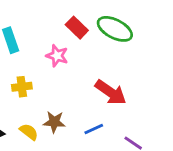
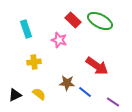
brown star: (54, 122) -> (67, 83), moved
blue line: (94, 129) -> (85, 92), turned 64

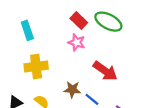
pink star: (59, 40) -> (77, 42), moved
yellow cross: (34, 62) -> (36, 66), size x1.5

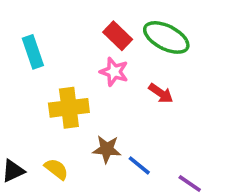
yellow cross: (36, 66) -> (69, 108), moved
red arrow: (105, 71) -> (161, 93), moved, size x0.6

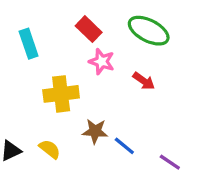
red rectangle: (118, 36) -> (89, 29), moved

